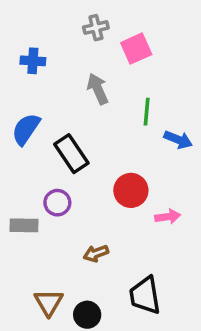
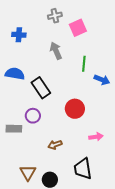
blue semicircle: (26, 129) -> (15, 74), turned 66
pink arrow: (168, 217) -> (96, 137), moved

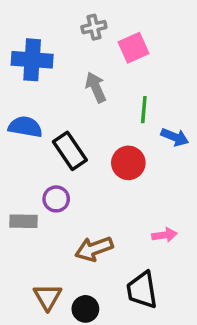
blue cross: (19, 35) -> (32, 60), size x1.6
red circle: (75, 109) -> (128, 163), moved
brown arrow: (55, 145) -> (94, 249), size x1.5

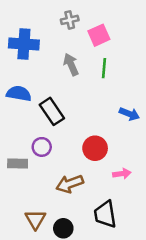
green line: (144, 110) -> (104, 68), moved
blue arrow: (175, 137) -> (129, 114), moved
red circle: (128, 163) -> (95, 148), moved

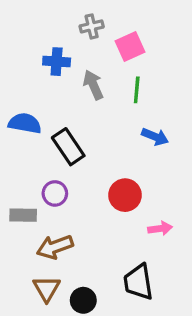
blue cross: (24, 44) -> (57, 62), moved, size x0.7
blue arrow: (129, 114) -> (155, 137), moved
brown arrow: (70, 184) -> (55, 247), moved

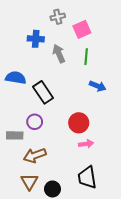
pink arrow: (160, 228) -> (86, 144), moved

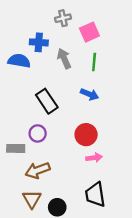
blue semicircle: (16, 78) -> (19, 61), moved
blue arrow: (98, 86) -> (89, 94), moved

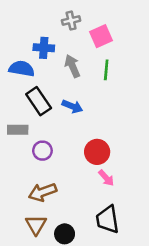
blue arrow: (89, 94) -> (72, 106), moved
black rectangle: (47, 101) -> (39, 101), moved
gray rectangle: (16, 148) -> (18, 130), moved
pink arrow: (94, 158) -> (106, 178), turned 56

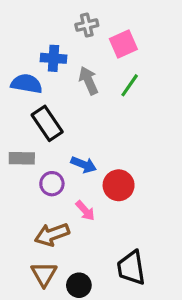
green line: (106, 70) -> (130, 85), turned 30
blue arrow: (72, 106) -> (84, 165), moved
pink arrow: (106, 178) -> (85, 211), moved

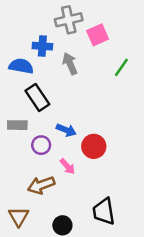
gray cross: (87, 25) -> (69, 20), size x1.5
green line: (130, 85) -> (121, 67), moved
brown triangle: (44, 274) -> (19, 217), moved

